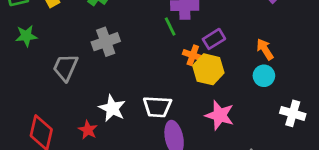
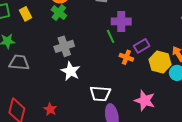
gray trapezoid: (65, 68) -> (19, 63), moved, turned 70
yellow hexagon: (208, 69) -> (160, 62), moved
white star: (112, 108) -> (71, 71), moved

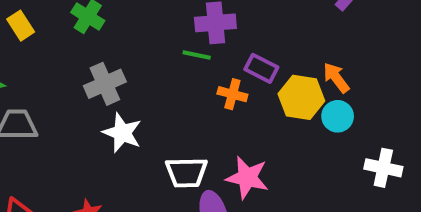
green line: (111, 36) -> (197, 55), turned -48
purple rectangle: (142, 46) -> (261, 68), turned 63
pink star: (145, 101) -> (247, 178), moved

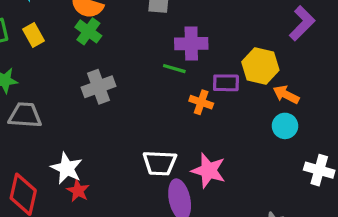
purple rectangle: (261, 68) -> (226, 83), turned -30
orange arrow: (336, 78) -> (286, 95), turned -30
yellow hexagon: (301, 97) -> (260, 66), moved
white star: (122, 133) -> (67, 168), moved

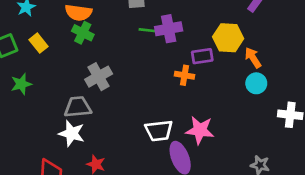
green line: (174, 69) -> (148, 30), moved
orange arrow: (286, 95) -> (253, 58), turned 40
gray trapezoid: (25, 115) -> (78, 107), moved
white star: (67, 168) -> (72, 133), moved

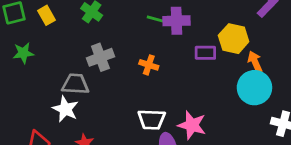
orange cross: (185, 75) -> (149, 65), moved
cyan circle: (256, 83) -> (254, 88), size x1.6

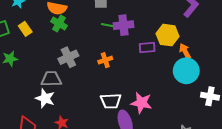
orange cross: (149, 65) -> (105, 60), turned -32

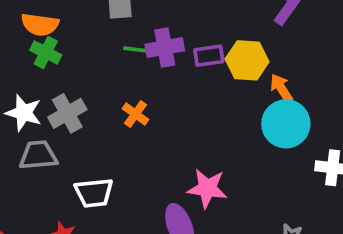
purple rectangle: (147, 48) -> (209, 56), moved
orange cross: (105, 60) -> (136, 114), turned -32
white star: (45, 98) -> (24, 113), moved
white trapezoid: (111, 101) -> (94, 193), moved

